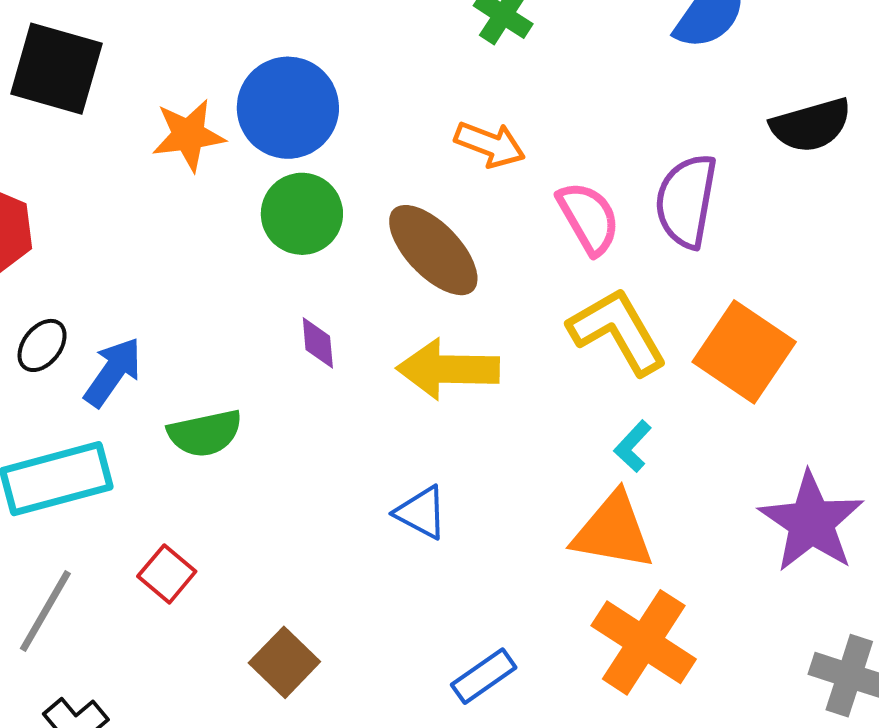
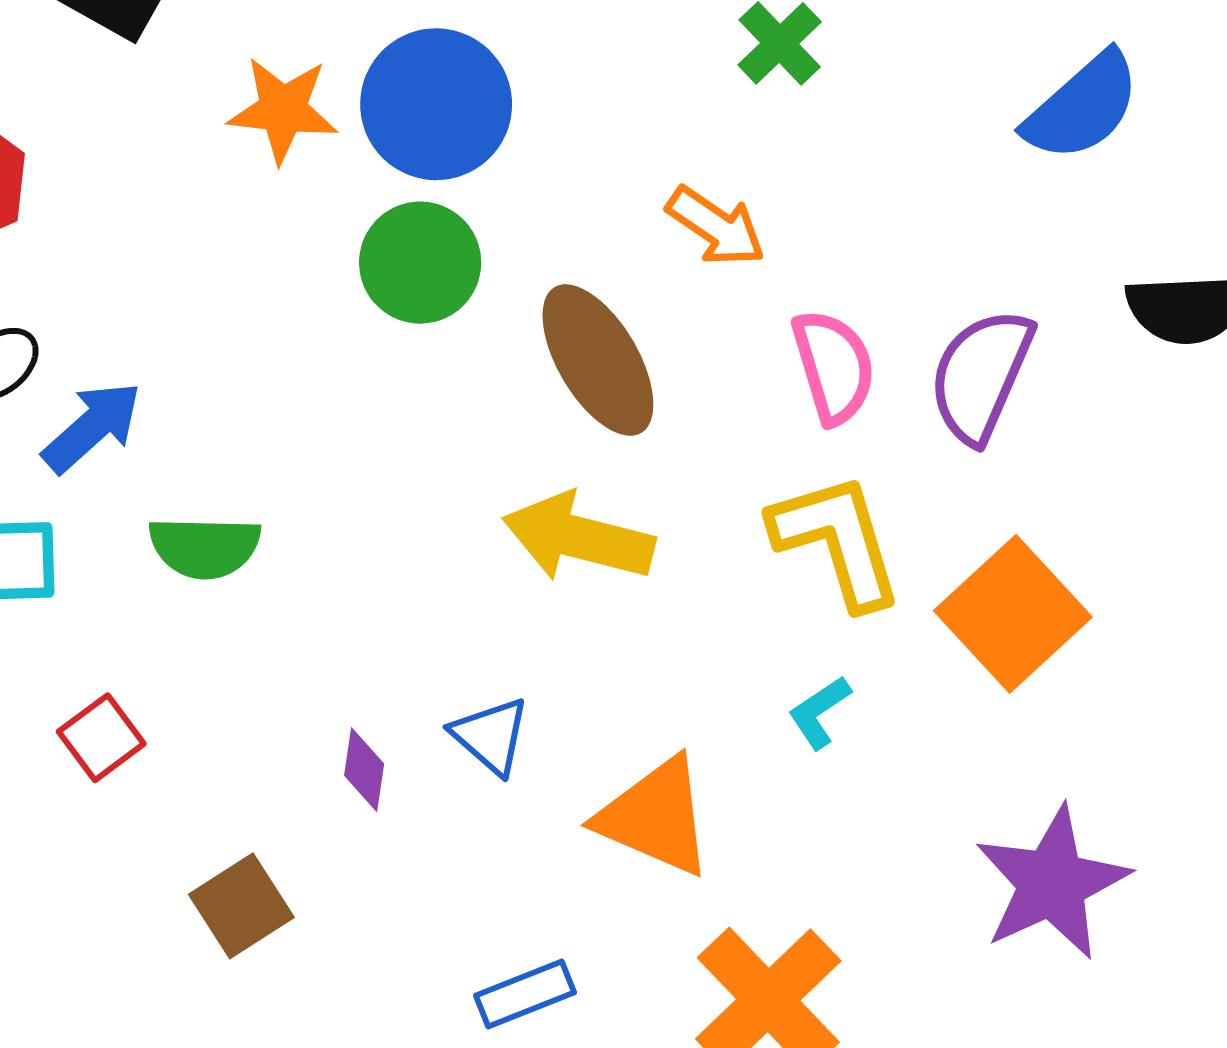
purple diamond: (318, 343) -> (364, 770), moved
orange triangle: (613, 531) -> (655, 817), moved

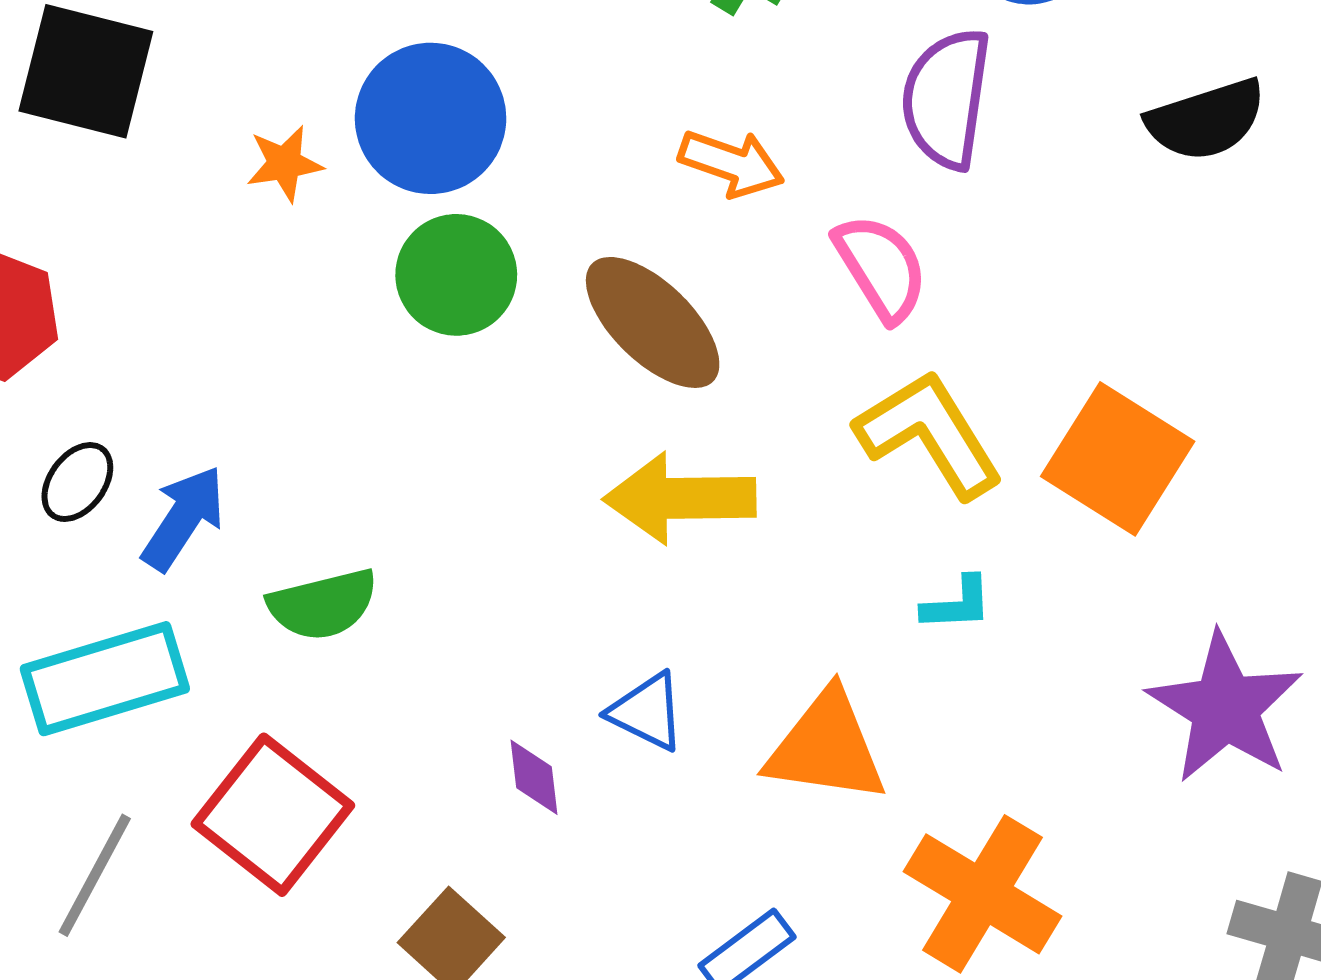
orange star: (283, 110) -> (285, 163), size x0.7
purple semicircle: (981, 375) -> (946, 99), moved
cyan L-shape: (819, 712) -> (957, 604), turned -134
red square: (101, 738) -> (273, 815), size x1.8

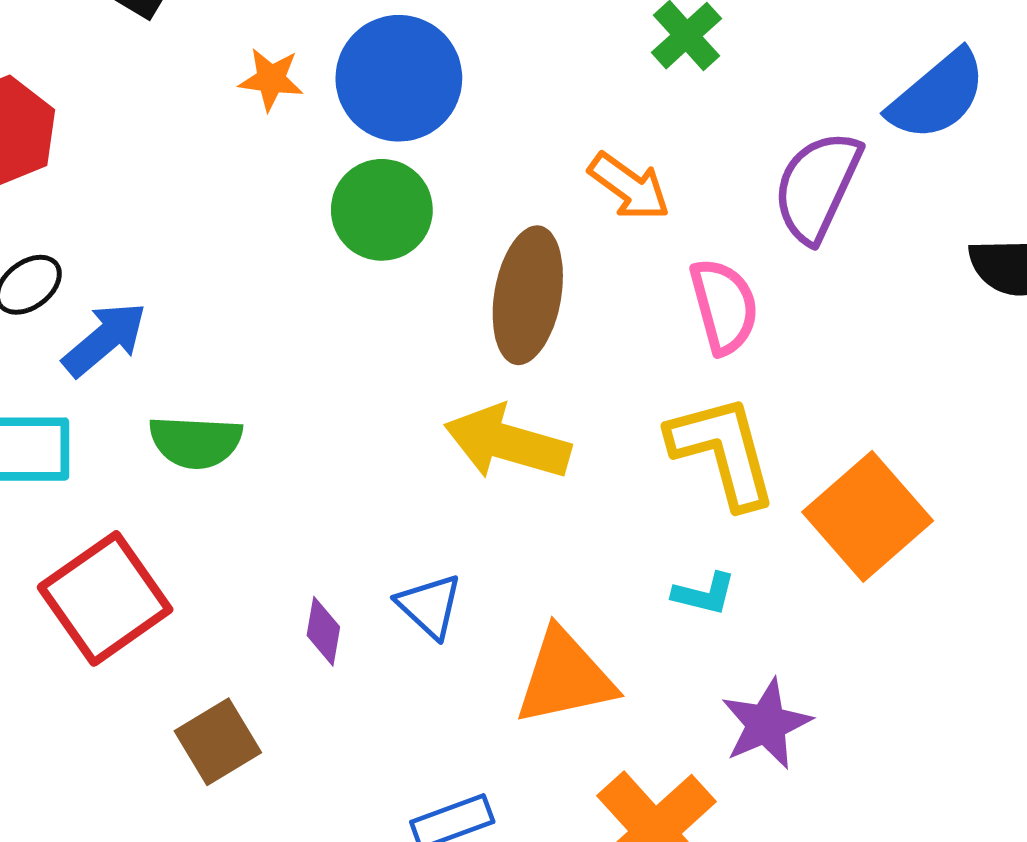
brown ellipse: (653, 322) -> (528, 295), turned 39
purple star: (1225, 708) -> (766, 724), moved, size x0.7
orange triangle: (826, 747) -> (565, 677), turned -37

